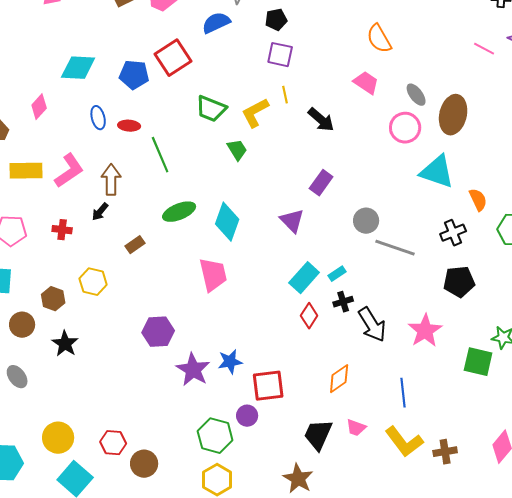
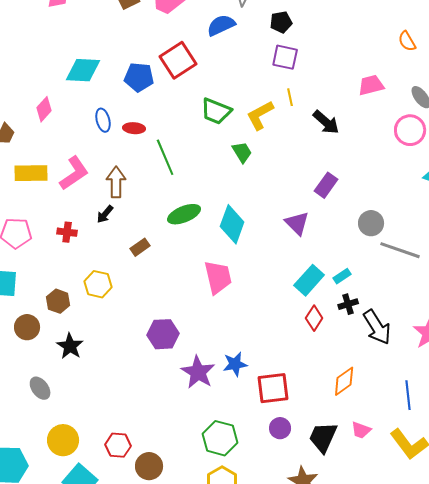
orange semicircle: (379, 39) -> (407, 41), moved, size x0.7
pink trapezoid: (366, 83) -> (371, 85), turned -48
gray ellipse: (17, 377) -> (40, 388), moved
purple circle: (247, 416) -> (280, 428), moved

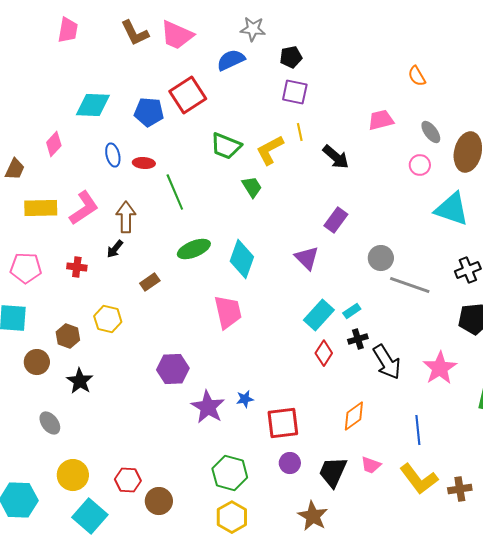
pink circle: (410, 130) -> (420, 165), size x0.7
blue star: (235, 364) -> (245, 399), size x0.7

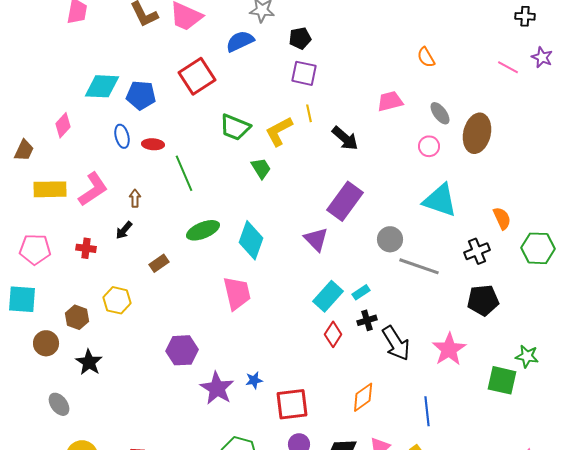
blue pentagon: (149, 112) -> (141, 95), moved
cyan triangle: (452, 209) -> (440, 200), moved
brown arrow: (126, 217) -> (135, 198), size x0.6
purple rectangle: (336, 220) -> (345, 201), size x1.5

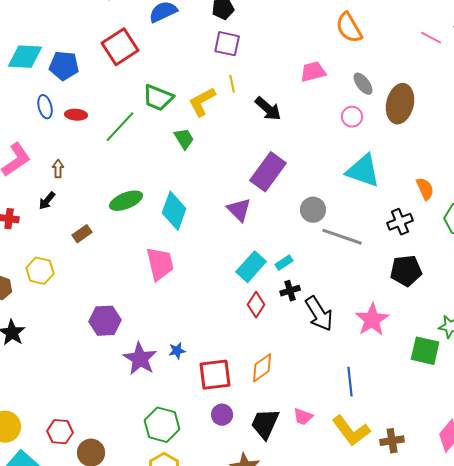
orange semicircle: (426, 57) -> (349, 28), size x1.5
green line: (184, 173) -> (120, 127), moved, turned 66
orange diamond: (363, 397) -> (262, 368), moved

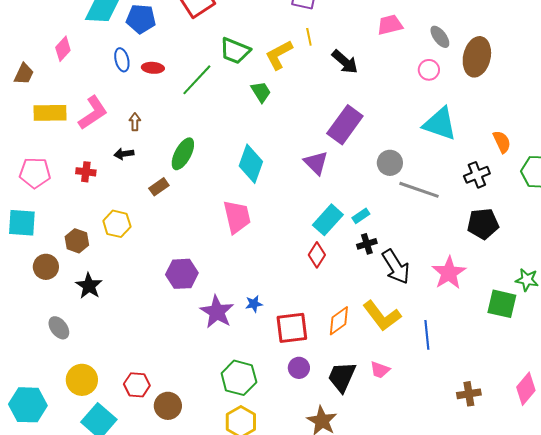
black arrow: (47, 201) -> (124, 154), turned 42
green ellipse: (126, 201) -> (183, 154), moved, turned -40
red diamond: (256, 305) -> (317, 255), moved
yellow L-shape: (351, 431) -> (382, 316), moved

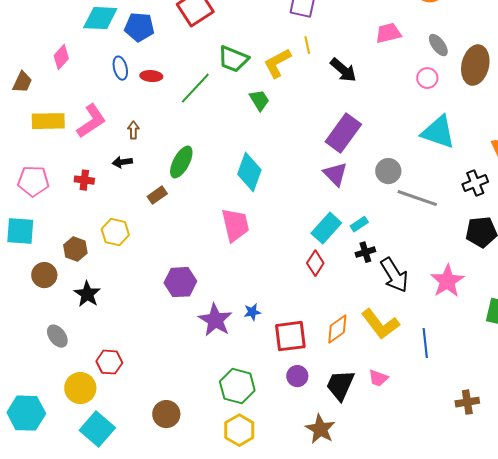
purple triangle: (316, 163) -> (335, 174), moved
red hexagon: (137, 385) -> (109, 362), moved

